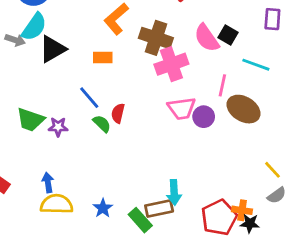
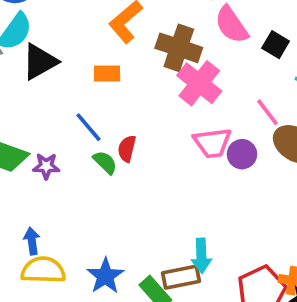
pink semicircle: (207, 38) -> (231, 25), moved
pink cross: (171, 64) -> (199, 83), turned -32
pink line: (222, 85) -> (267, 112), turned -50
blue star: (103, 208) -> (105, 276), size x1.4

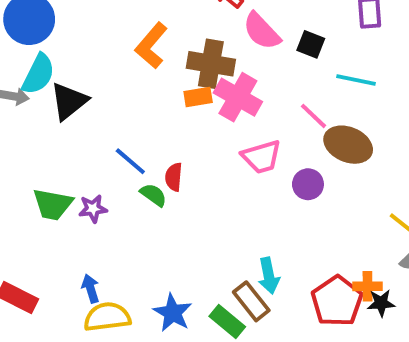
orange rectangle: (107, 73) -> (198, 97), moved
purple circle: (242, 154) -> (308, 184), moved
brown rectangle: (181, 277) -> (251, 301), turned 72

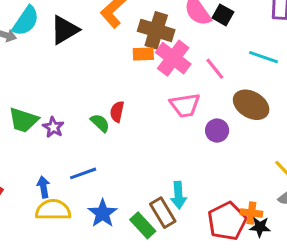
black square: (311, 44) -> (223, 15), moved
black triangle: (69, 101) -> (65, 30), moved
pink line: (313, 116) -> (215, 69), moved
blue line: (130, 161) -> (83, 173), moved, turned -68
purple star: (93, 209) -> (53, 127), turned 30

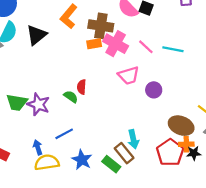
cyan line: (263, 57) -> (173, 49), moved
brown ellipse: (251, 105) -> (181, 126), moved
purple star: (53, 127) -> (38, 104), size x1.5

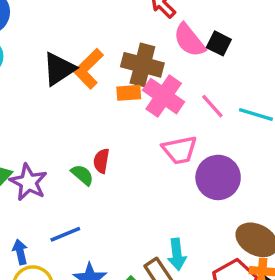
orange L-shape: (69, 16) -> (89, 69), moved
black triangle: (36, 35) -> (59, 69), moved
purple circle: (154, 90) -> (218, 177), size x1.6

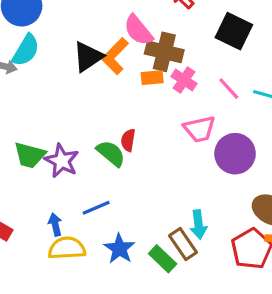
pink semicircle: (189, 40) -> (138, 30), moved
black square: (219, 43) -> (234, 31), size x1.6
pink cross: (164, 96) -> (184, 80), size x0.7
green semicircle: (82, 175) -> (111, 153), size x1.4

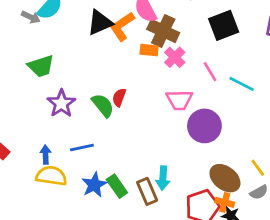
black square: (234, 31) -> (224, 25), turned 32
green trapezoid: (30, 155) -> (41, 66), moved, turned -44
green rectangle: (163, 259) -> (117, 186), moved

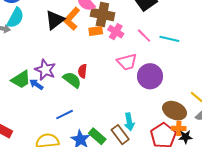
green trapezoid: (41, 66) -> (21, 80), moved
purple star: (61, 103) -> (45, 70), moved
blue arrow: (46, 155) -> (36, 84), moved, turned -40

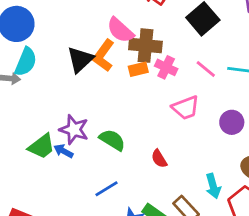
red semicircle: (82, 71) -> (159, 159), moved, turned -32
purple circle: (150, 76) -> (232, 122), moved, size x0.7
cyan arrow: (129, 122) -> (213, 186), moved

